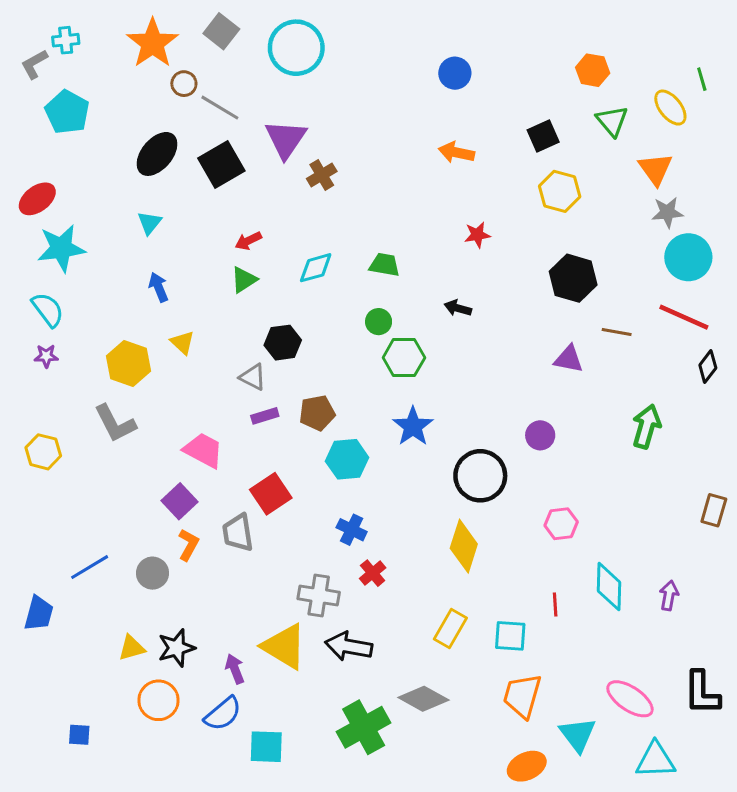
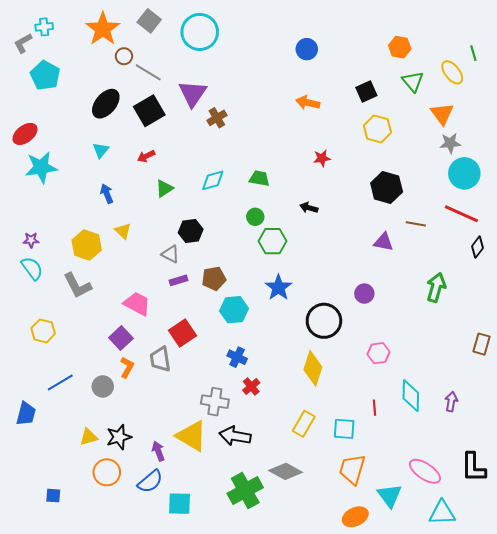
red arrow: (248, 241) -> (146, 156), moved
cyan semicircle: (48, 310) -> (32, 268), moved
yellow hexagon: (43, 452) -> (43, 331), moved

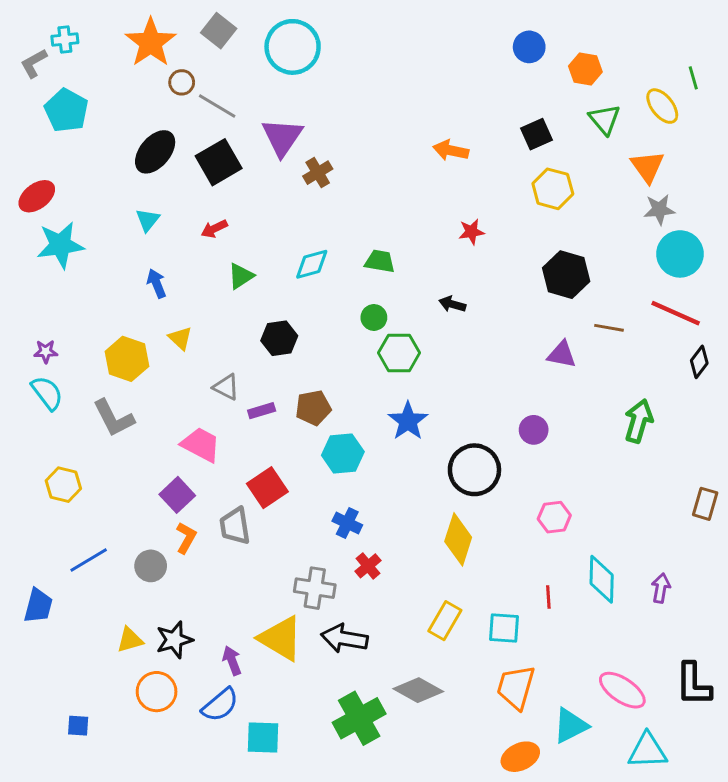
blue circle: (307, 49) -> (529, 47), moved
gray triangle: (170, 254) -> (226, 387), moved
cyan triangle: (390, 496) -> (571, 726), turned 40

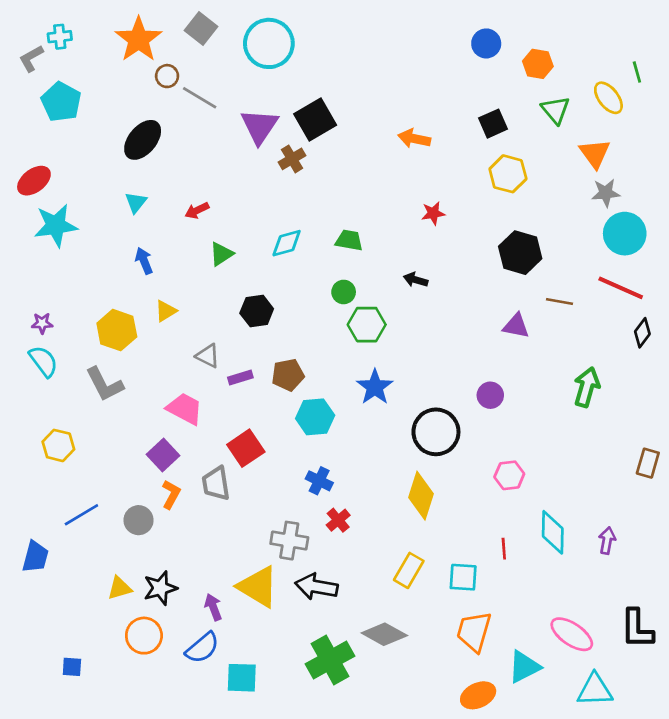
black square: (219, 162) -> (315, 120), moved
yellow triangle: (180, 338) -> (166, 311), turned 45

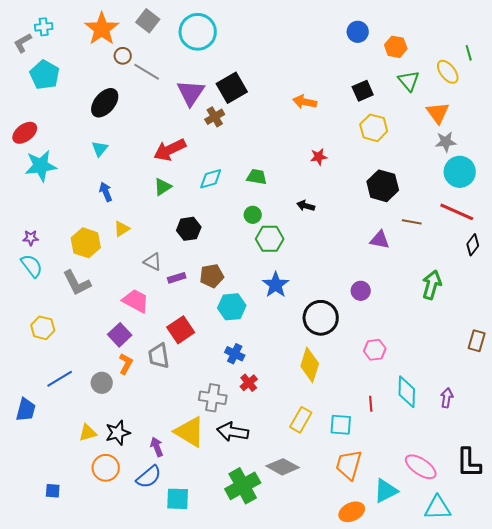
red arrow: (197, 211) -> (170, 150), moved, size x1.8

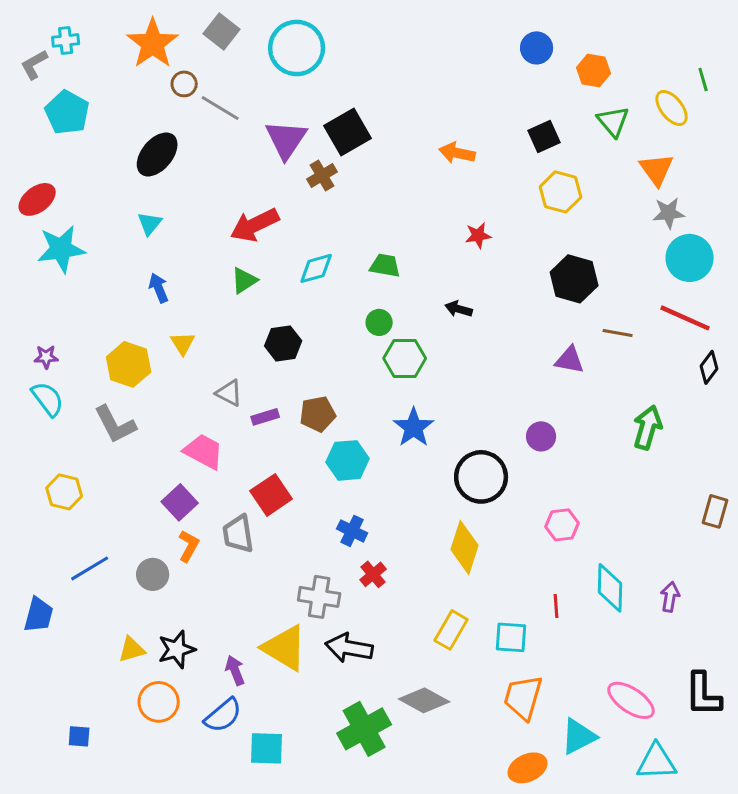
yellow triangle: (122, 229) -> (183, 343), turned -30

